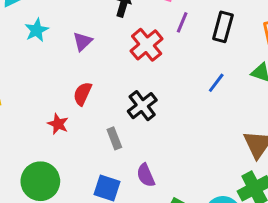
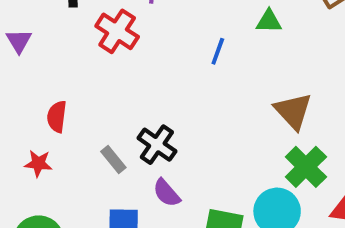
purple triangle: (82, 41) -> (19, 41), moved
black cross: (142, 106) -> (157, 145), moved

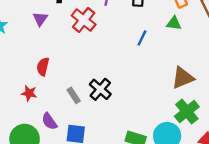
purple triangle: (19, 41) -> (40, 19), moved
brown triangle: (293, 111) -> (183, 78), turned 45
purple semicircle: (167, 193) -> (49, 121), moved

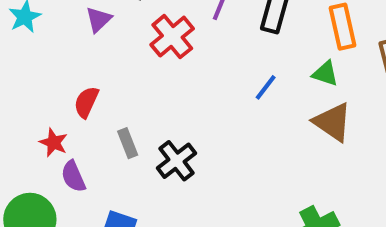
brown triangle: (183, 78) -> (333, 122), moved, turned 45
gray rectangle: (74, 95) -> (128, 143), moved
purple semicircle: (49, 121) -> (73, 176), moved

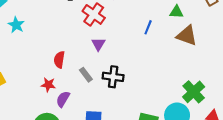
purple triangle: (99, 19) -> (98, 44), moved
black cross: (176, 161) -> (113, 77), turned -30
purple semicircle: (73, 176) -> (63, 99), turned 70

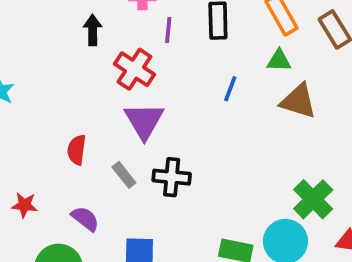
purple triangle: (98, 44) -> (144, 121), size x1.6
red star: (48, 85) -> (24, 205), moved
purple semicircle: (63, 99) -> (85, 219), turned 98

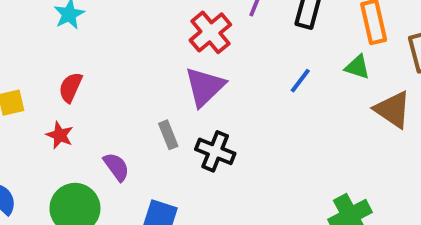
brown triangle: (298, 101) -> (393, 110), moved
red semicircle: (77, 150) -> (71, 87), moved

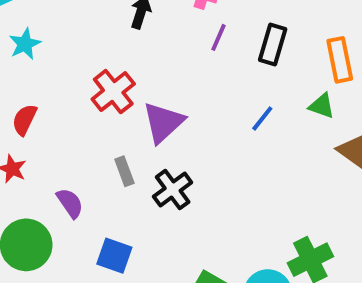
red cross: (210, 32) -> (113, 92), moved
black cross: (215, 151) -> (173, 190), turned 30

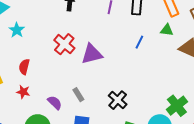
purple triangle: (163, 122) -> (92, 54), turned 40
gray rectangle: (124, 171) -> (78, 95), moved
black cross: (173, 190) -> (118, 100), moved

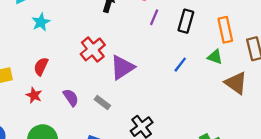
purple triangle: (92, 54) -> (122, 67), turned -30
gray rectangle: (78, 95) -> (102, 102), moved, turned -32
purple semicircle: (55, 103) -> (71, 97), moved

